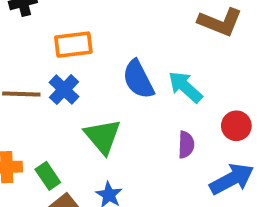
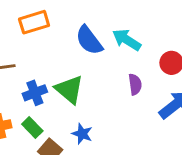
blue cross: (64, 90) -> (35, 93), moved, turned 35

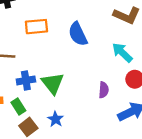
blue semicircle: (89, 40) -> (78, 34), moved
cyan arrow: (127, 40) -> (122, 53), moved

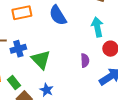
cyan arrow: (122, 53) -> (97, 27), turned 42
blue cross: (26, 80) -> (18, 49), moved

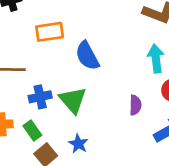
blue semicircle: (58, 15) -> (87, 56), moved
blue cross: (18, 49) -> (40, 97), moved

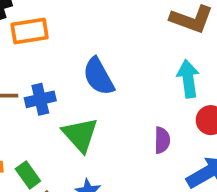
orange rectangle: (50, 32) -> (30, 31), moved
blue cross: (40, 97) -> (40, 99), moved

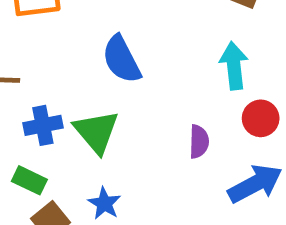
blue cross: (40, 99) -> (43, 125), moved
green rectangle: (28, 175) -> (29, 180), turned -30

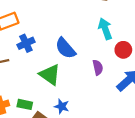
blue semicircle: (122, 59) -> (65, 48), moved
blue cross: (43, 125) -> (26, 43), moved

